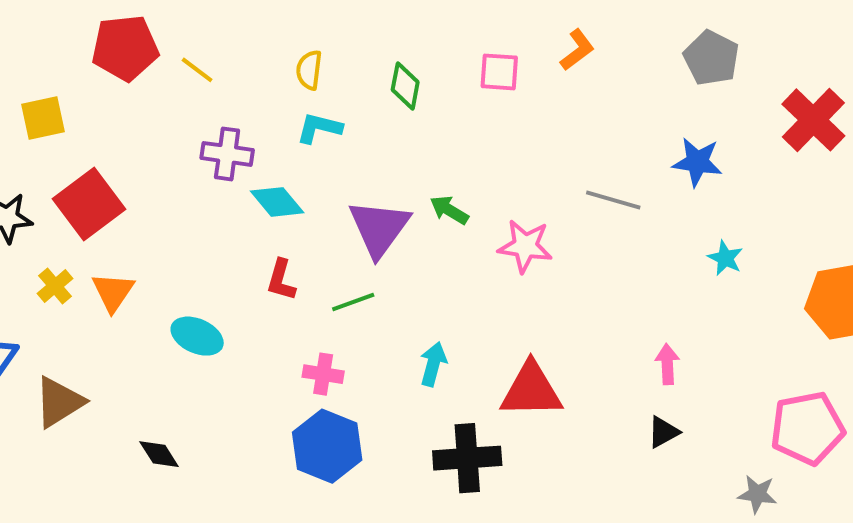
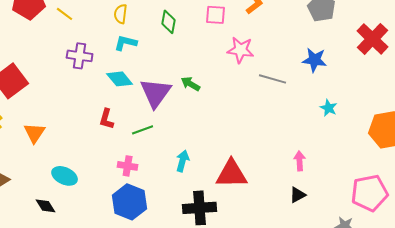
cyan diamond: (277, 202) -> (120, 79), moved
pink star: (525, 246) -> (241, 50), moved
orange triangle: (113, 292) -> (35, 133), moved
cyan ellipse: (197, 336) -> (65, 176), moved

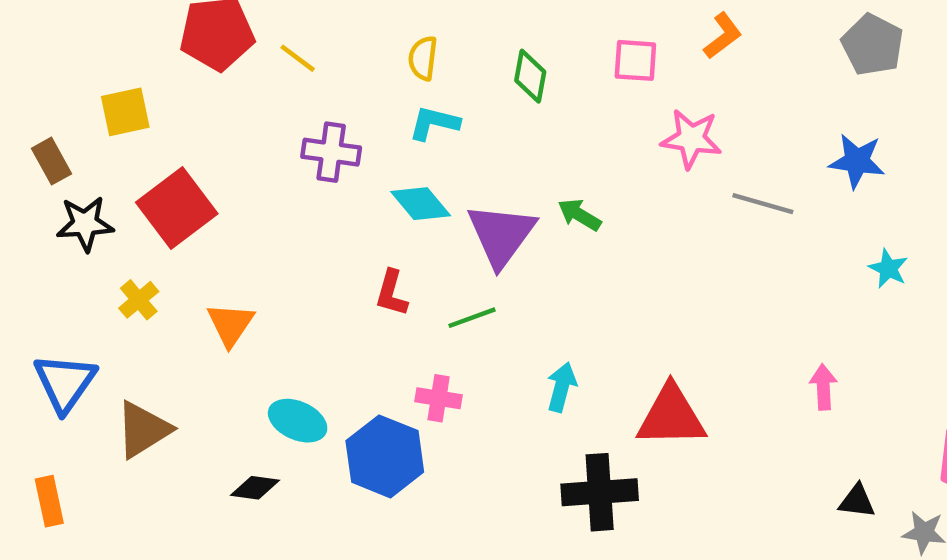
black triangle: (298, 195) -> (857, 501), moved, turned 36
blue hexagon: (130, 202) -> (385, 456), moved
black diamond: (46, 206) -> (255, 488), turned -50

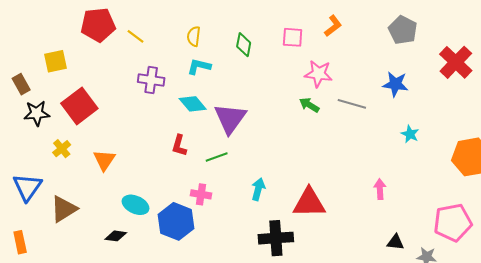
green arrow: (579, 215) -> (309, 105), moved

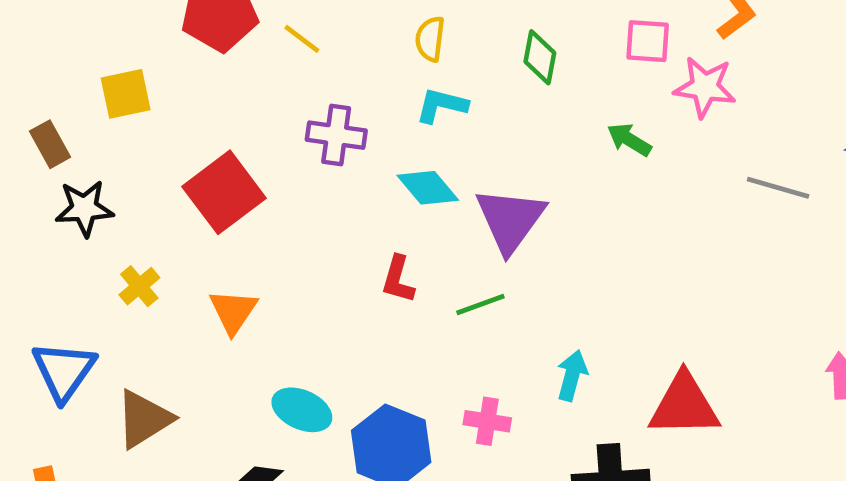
pink star: (319, 74) -> (705, 87), moved
green arrow: (309, 105) -> (629, 140), moved
red square: (79, 106) -> (224, 192), moved
pink cross: (201, 194) -> (487, 421), moved

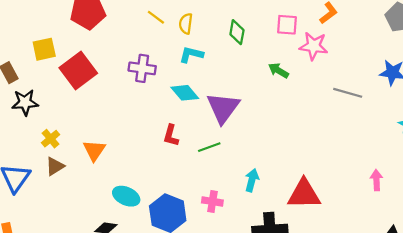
yellow line: (302, 39) -> (156, 17), moved
red square: (224, 192) -> (78, 70), moved
brown triangle: (144, 419) -> (55, 166), moved, size x0.7

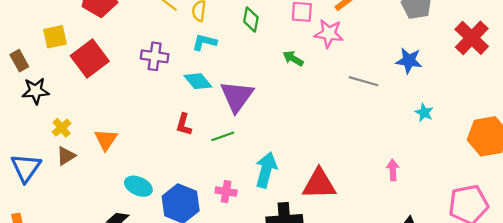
cyan arrow: (252, 180) -> (266, 170), size x1.5

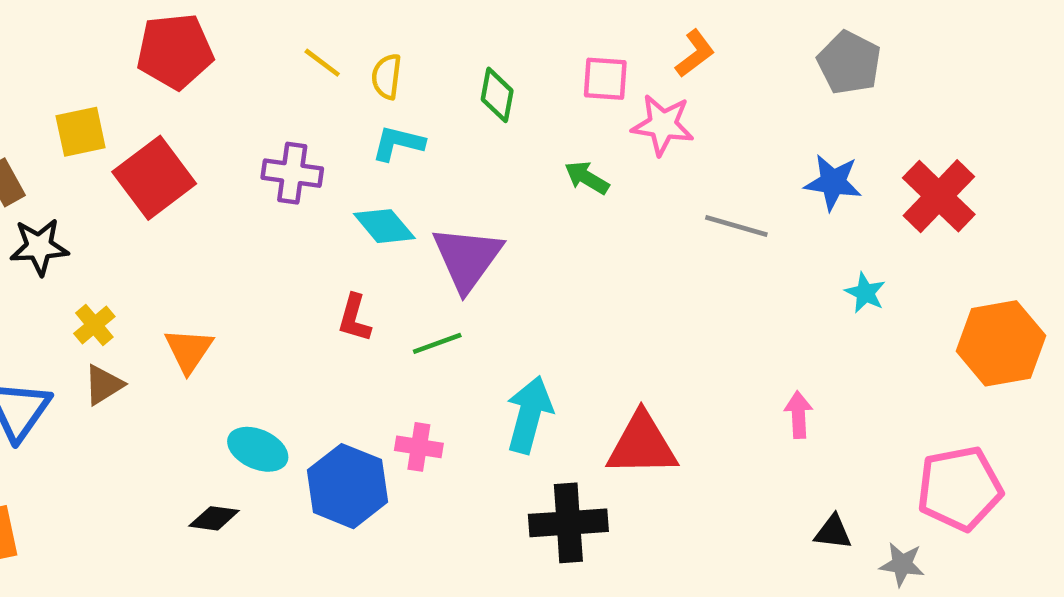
red cross: (472, 38) -> (939, 196), moved
pink cross: (226, 192) -> (419, 447), moved

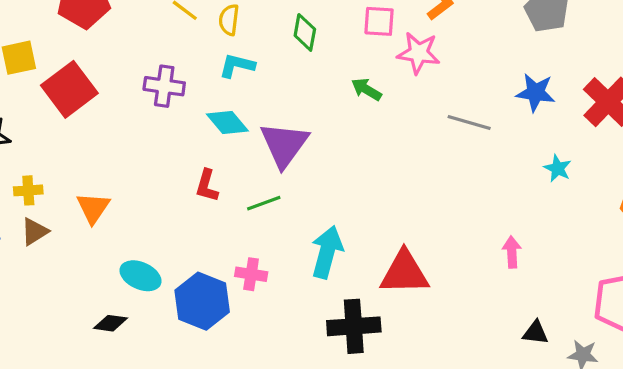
yellow cross: (94, 325) -> (28, 190), turned 36

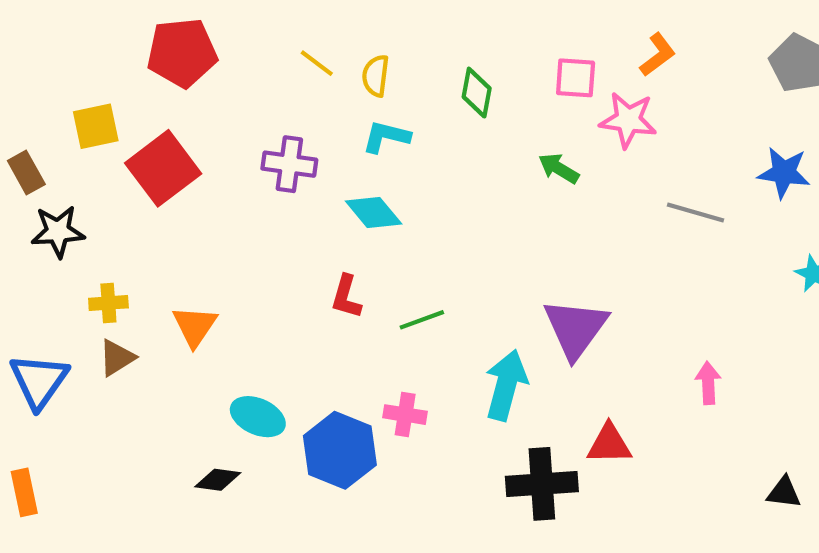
purple triangle: (284, 145) -> (576, 328), moved
pink arrow: (512, 252) -> (708, 383), moved
red triangle: (404, 273) -> (609, 444), moved, size x0.7

